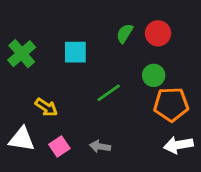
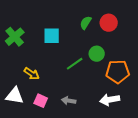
green circle: (154, 75) -> (97, 54), moved
white arrow: (178, 145) -> (110, 100), moved
pink square: (59, 146) -> (41, 101), turned -32

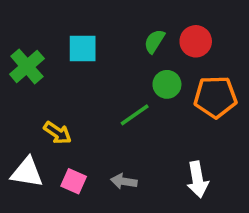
cyan square: (52, 36) -> (83, 48), moved
green circle: (97, 54) -> (167, 84), moved
orange pentagon: (118, 72) -> (215, 97), moved
white arrow: (110, 100) -> (197, 180), turned -90

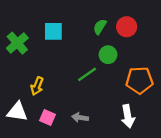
orange pentagon: (215, 97) -> (139, 80), moved
yellow arrow: (57, 133) -> (37, 86), turned 78

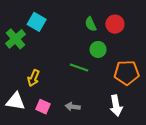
green semicircle: (100, 27) -> (91, 24), turned -56
cyan square: (53, 31) -> (37, 22), moved, turned 30
green line: (87, 74) -> (79, 67), turned 54

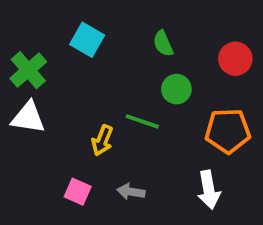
cyan square: (37, 22) -> (87, 40), moved
red circle: (115, 24) -> (235, 59), moved
yellow arrow: (33, 78) -> (102, 140), moved
white triangle: (15, 101) -> (28, 118), moved

